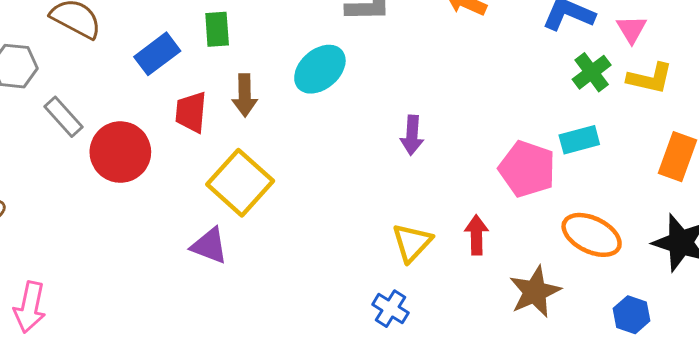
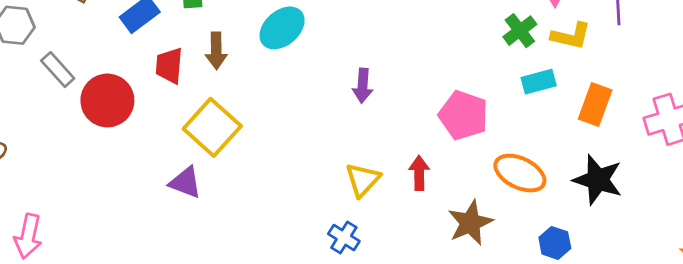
cyan rectangle: (579, 140) -> (539, 82), moved

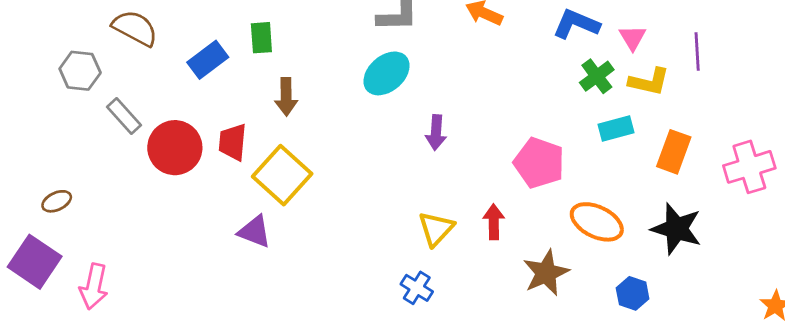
cyan ellipse: (282, 28) -> (387, 73), moved
red trapezoid: (169, 66) -> (233, 142), moved

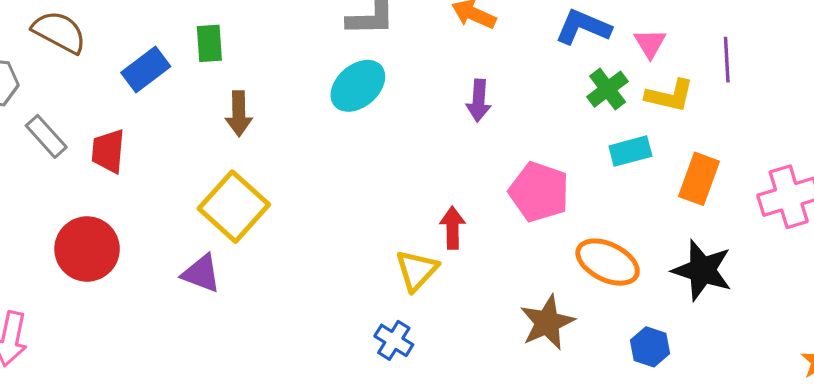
purple arrow: (436, 133) -> (479, 101), moved
red trapezoid: (233, 142) -> (108, 151), moved
red circle: (175, 148) -> (87, 249), moved
red arrow: (494, 222) -> (453, 228), moved

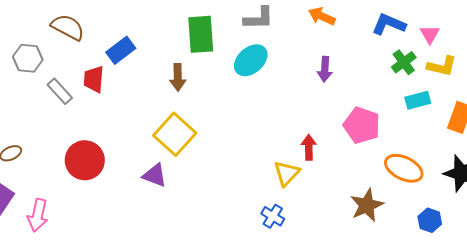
green rectangle: (209, 43) -> (201, 34), moved, size x1.6
red trapezoid: (108, 151) -> (94, 79), moved

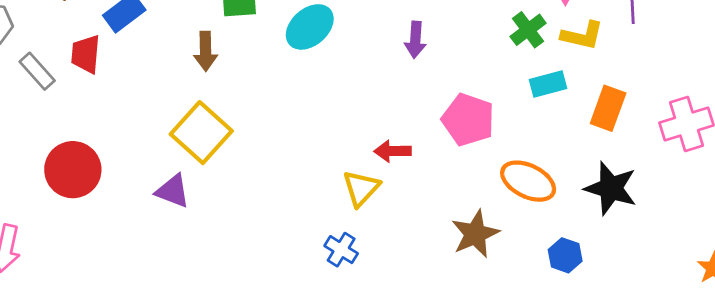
red arrow: (309, 147) -> (393, 151), turned -90

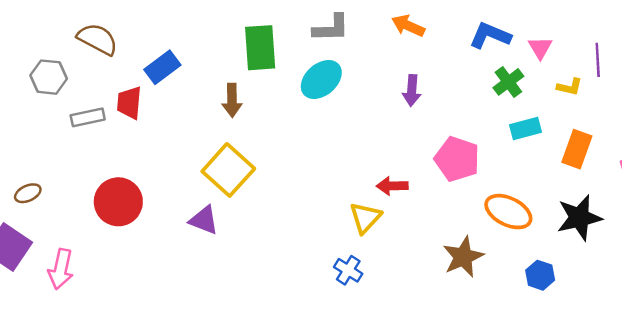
yellow L-shape: (582, 36) -> (570, 87), moved, size x0.7
gray rectangle: (37, 71) -> (88, 117), turned -60
black star: (611, 188) -> (579, 218), turned -30

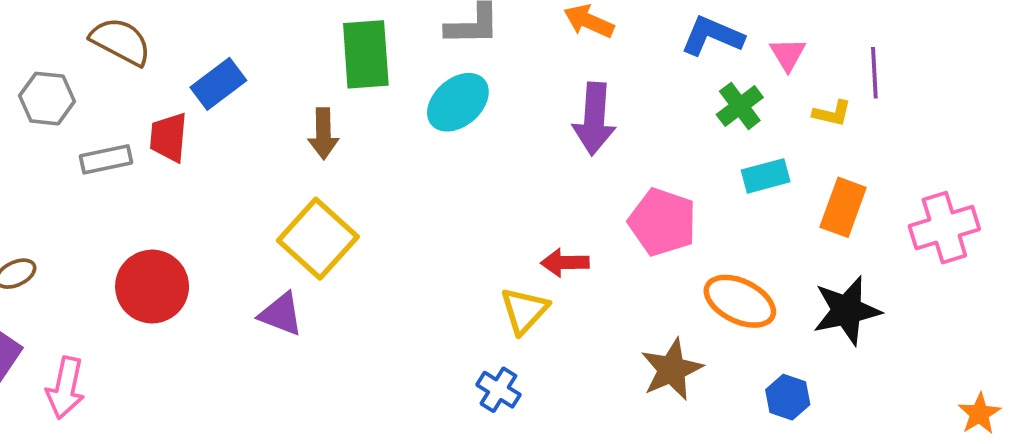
purple arrow: (412, 91) -> (594, 119), size x1.5

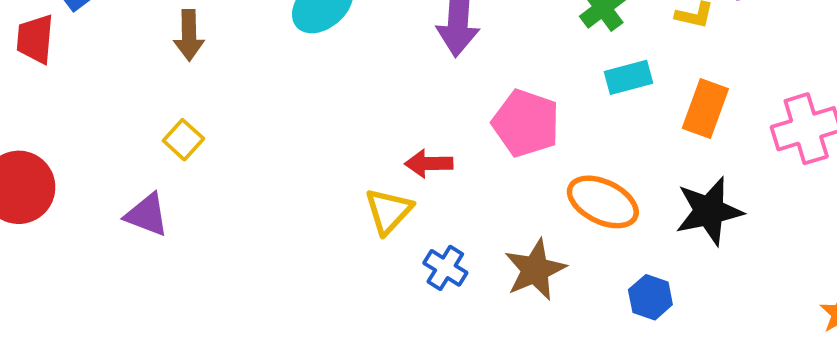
yellow square: (318, 239) -> (183, 140), size x0.5
blue cross: (498, 390) -> (445, 268), moved

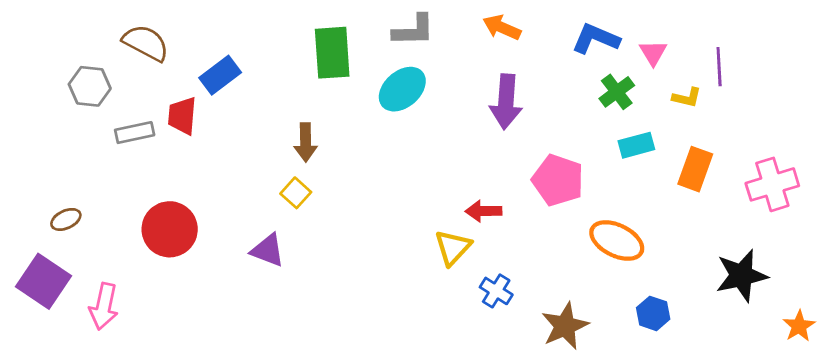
brown arrow: (189, 35) -> (306, 142), moved
black star: (709, 211) -> (742, 276), moved
brown star: (535, 270) -> (565, 326), moved

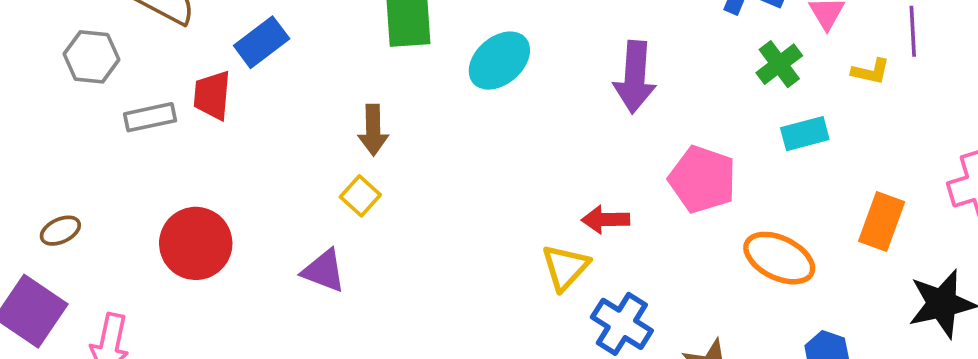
orange rectangle: (695, 169) -> (882, 221), moved
blue cross: (496, 291) -> (622, 324), size x1.4

